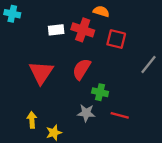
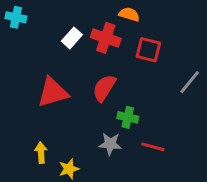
white rectangle: (56, 30) -> (72, 38), turned -42
red triangle: (41, 73) -> (53, 92), turned 40

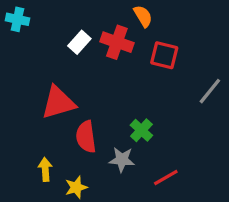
orange semicircle: (129, 14) -> (143, 16), turned 42
red semicircle: (104, 88) -> (86, 137), moved, turned -40
green cross: (128, 117) -> (141, 130), turned 30
red line: (153, 147) -> (166, 178), moved, turned -45

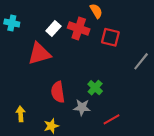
cyan cross: (17, 19) -> (12, 23), moved
red triangle: (58, 103) -> (39, 54), moved
yellow arrow: (45, 169) -> (21, 114), moved

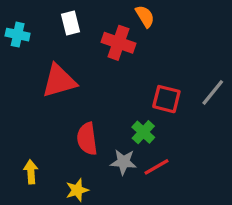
white rectangle: (53, 28) -> (71, 23), moved, turned -56
red square: (110, 37) -> (166, 99), moved
red line: (112, 119) -> (157, 167), moved

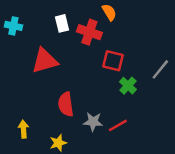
white rectangle: (71, 23) -> (62, 23), moved
red square: (166, 99) -> (113, 61), moved
green cross: (143, 132) -> (128, 86), moved

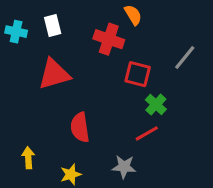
white rectangle: (62, 23) -> (53, 26), moved
gray line: (160, 69) -> (185, 57), moved
gray star: (93, 122) -> (124, 167), moved
red line: (118, 125) -> (147, 133), moved

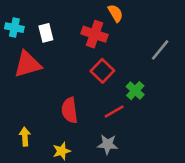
white rectangle: (53, 26) -> (46, 33), moved
red triangle: (54, 74) -> (28, 64), moved
red square: (138, 74) -> (102, 71), moved, turned 30
red line: (147, 133) -> (114, 112), moved

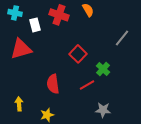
cyan cross: (14, 28) -> (15, 13), moved
red cross: (94, 34) -> (59, 15), moved
gray star: (108, 144) -> (103, 110), moved

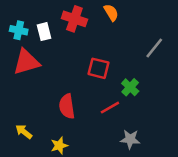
cyan cross: (15, 13) -> (19, 30), moved
red square: (78, 54) -> (98, 68), turned -30
yellow arrow: (19, 104) -> (24, 132), turned -48

